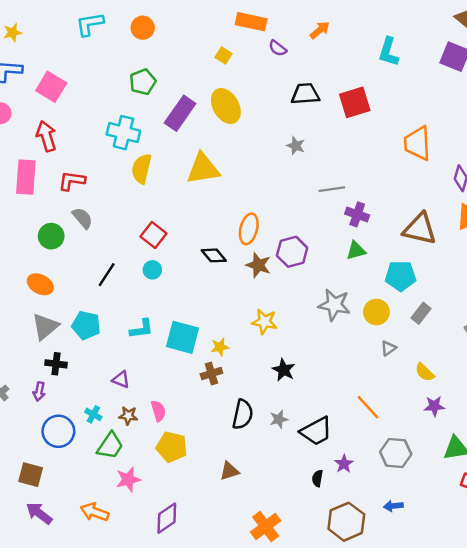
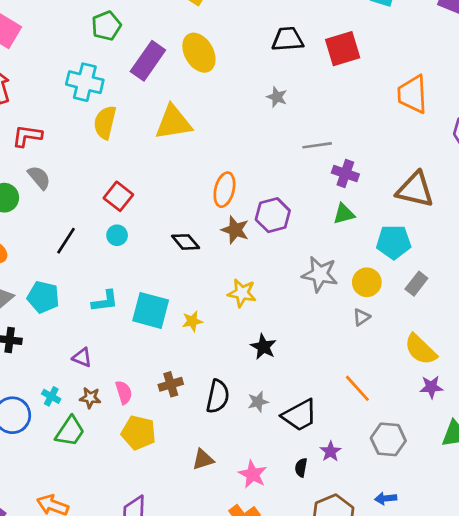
black diamond: (214, 255) -> (186, 242), moved
gray triangle: (388, 348) -> (361, 317), moved
yellow semicircle: (425, 372) -> (421, 349), size x1.5
brown cross: (211, 373) -> (171, 384), moved
pink star: (128, 479) -> (253, 474), moved, turned -30

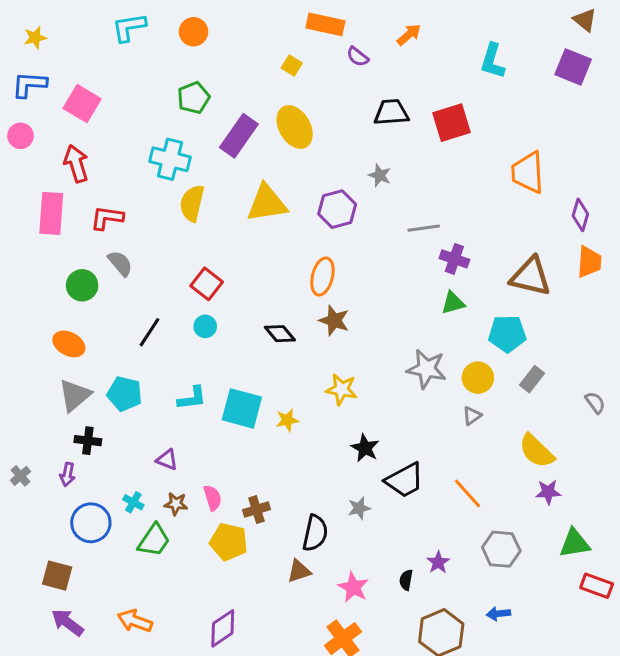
purple hexagon: (273, 215) -> (337, 209), moved
brown cross: (171, 384) -> (257, 510), moved
black semicircle: (218, 396) -> (315, 533), moved
black trapezoid: (300, 415) -> (405, 480), moved

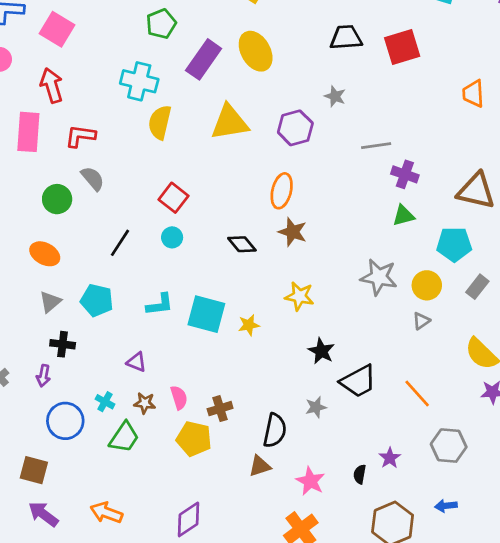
orange trapezoid: (528, 172) -> (473, 94), size x0.7
gray triangle: (75, 395) -> (50, 302), size x0.7

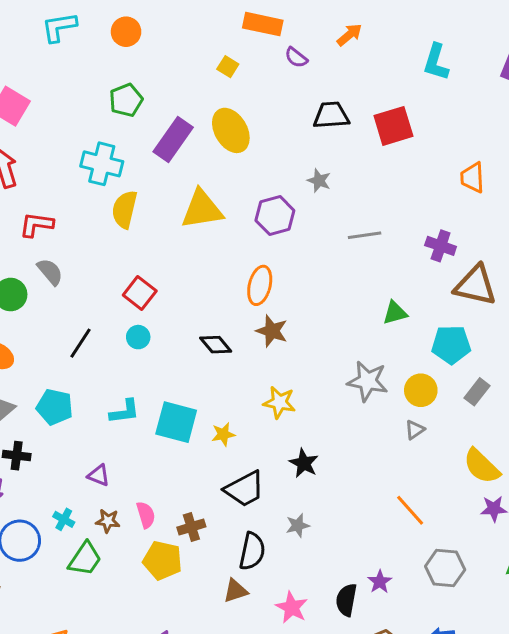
purple cross: (405, 174) -> (441, 246), moved
black trapezoid: (358, 381) -> (245, 489), moved
black semicircle: (360, 474) -> (346, 600), size x1.5

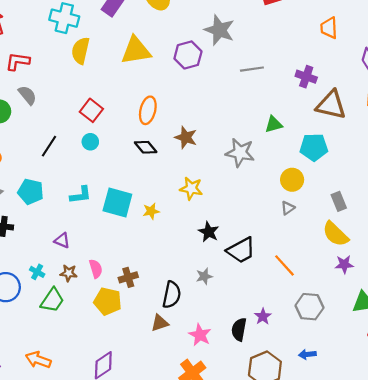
gray star: (319, 181) -> (219, 30), size x1.8
orange ellipse: (260, 285) -> (148, 110), moved
gray star: (368, 381) -> (240, 153), moved
gray rectangle: (477, 392) -> (339, 201), moved, turned -60
black trapezoid: (245, 489) -> (241, 250), moved

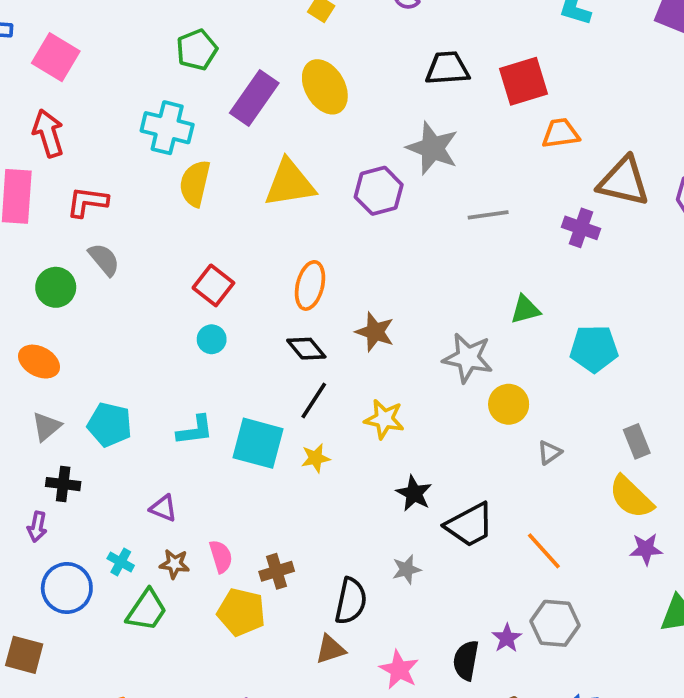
orange trapezoid: (329, 28) -> (561, 133), moved, turned 85
brown triangle: (331, 105) -> (624, 182), moved
black line: (49, 146) -> (314, 401), moved
yellow circle: (292, 180) -> (509, 404), moved
gray hexagon: (309, 307) -> (555, 623), moved

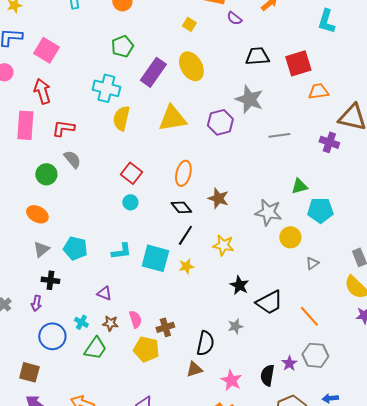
cyan pentagon: (594, 349) -> (320, 210), moved

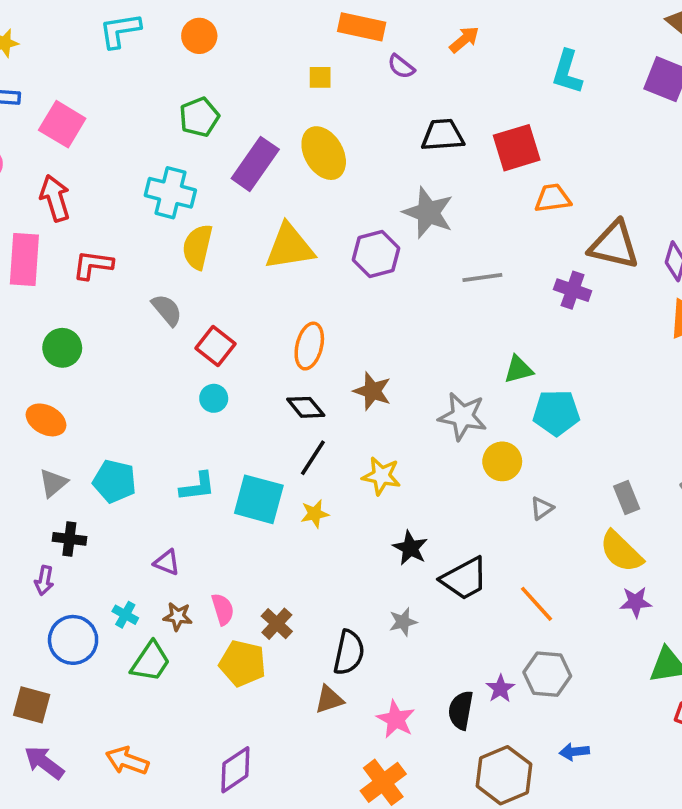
yellow square: (189, 24) -> (320, 77), turned -32
gray semicircle: (72, 159) -> (167, 310), moved
brown cross: (165, 327) -> (277, 624), turned -30

